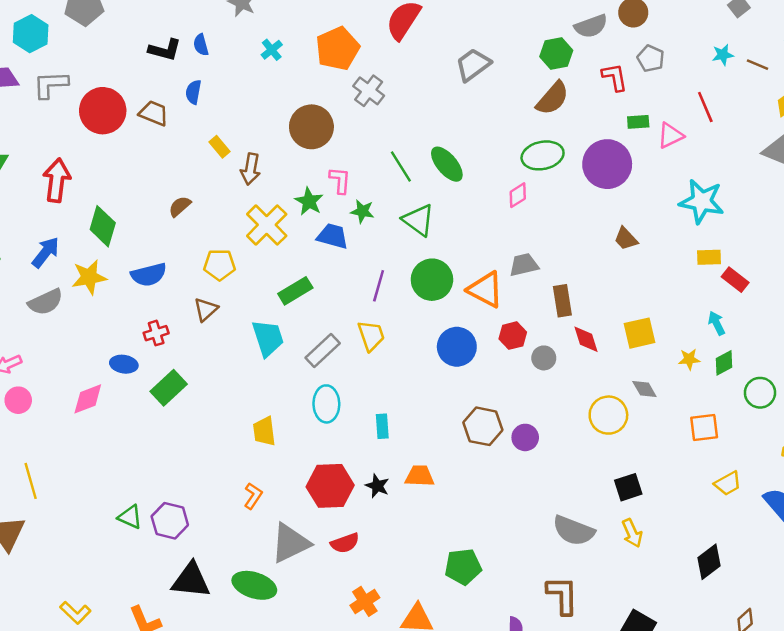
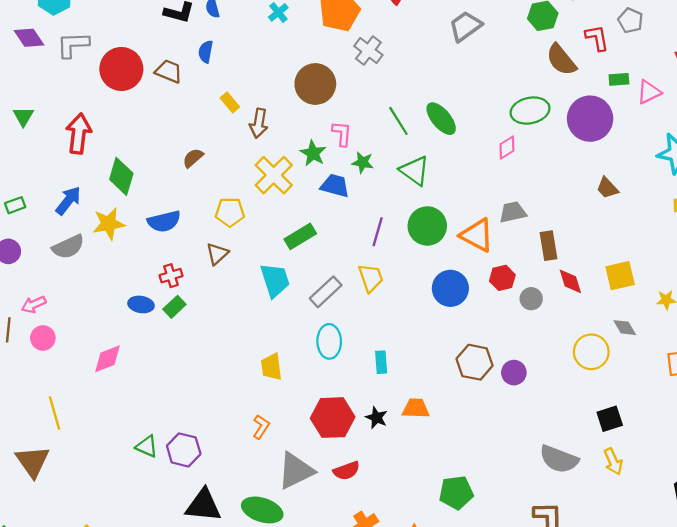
brown semicircle: (552, 98) -> (561, 60), moved, turned 100
green rectangle: (169, 388) -> (174, 307), moved, size x0.7
pink diamond: (88, 399) -> (108, 359), moved

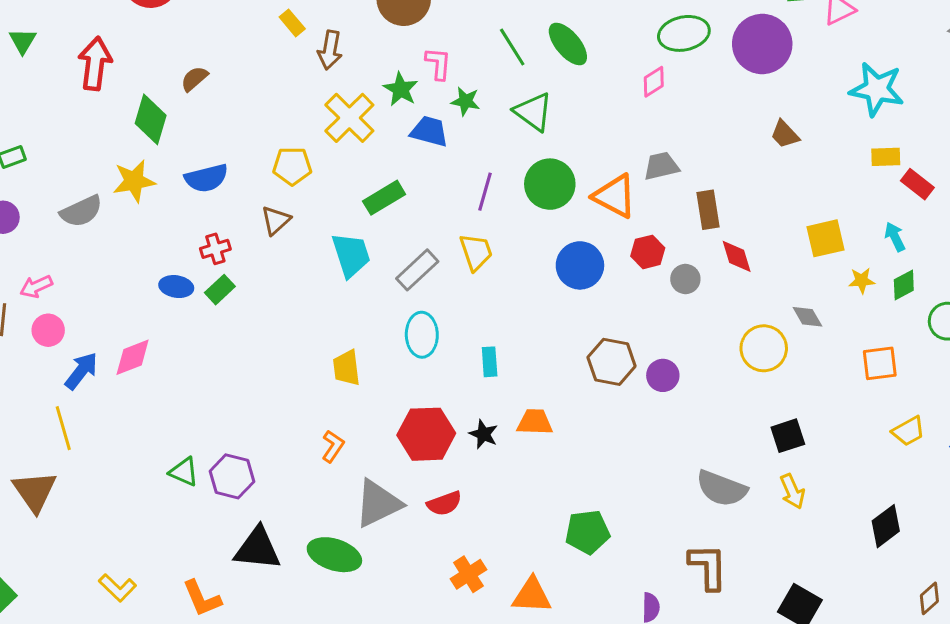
brown semicircle: (193, 158) -> (194, 79), moved
blue arrow: (68, 201) -> (81, 371), moved
yellow square: (620, 276) -> (825, 238), moved

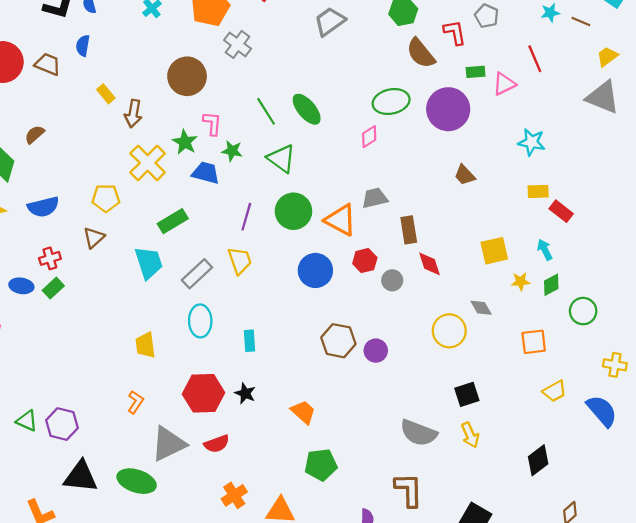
cyan star: (877, 89) -> (532, 142), size x0.7
orange trapezoid: (535, 422) -> (303, 412), moved, turned 40

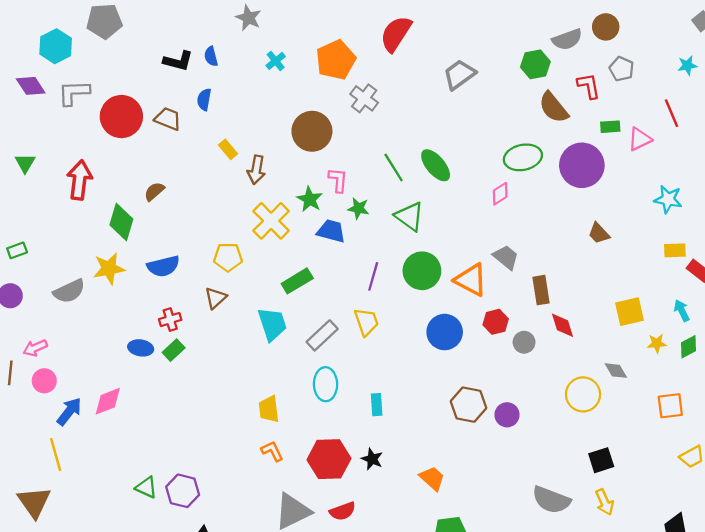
gray trapezoid: (375, 198) -> (506, 257), turned 52
orange L-shape: (135, 402) -> (272, 451), moved, turned -60

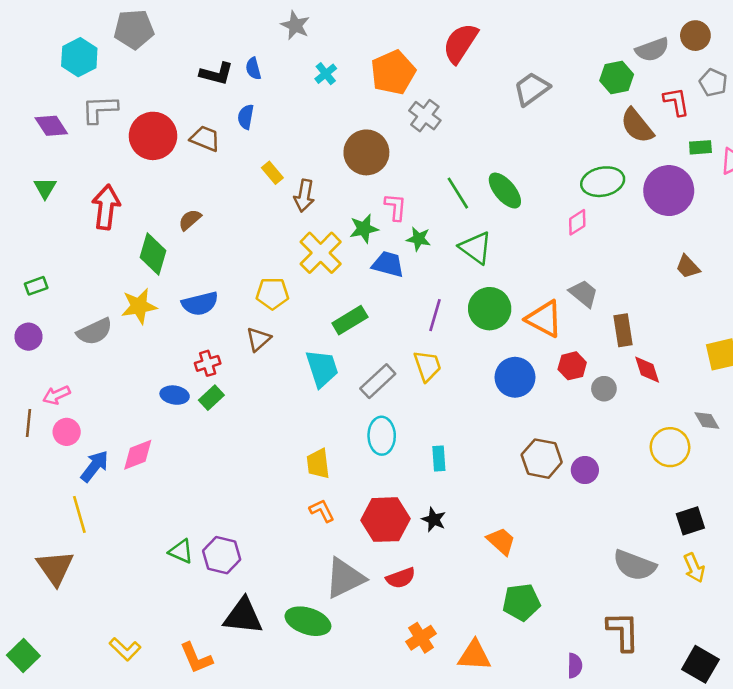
purple diamond: (31, 86) -> (51, 126), moved
green star: (310, 199) -> (364, 229), turned 30

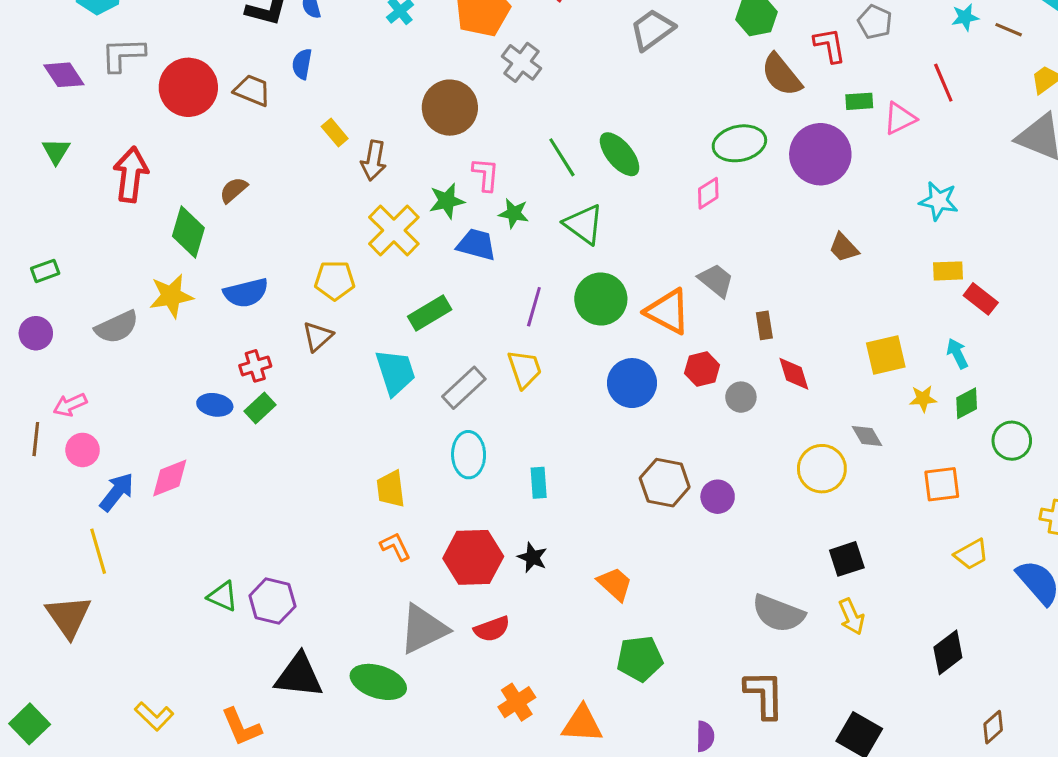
brown rectangle: (623, 330) -> (764, 325), size x0.7

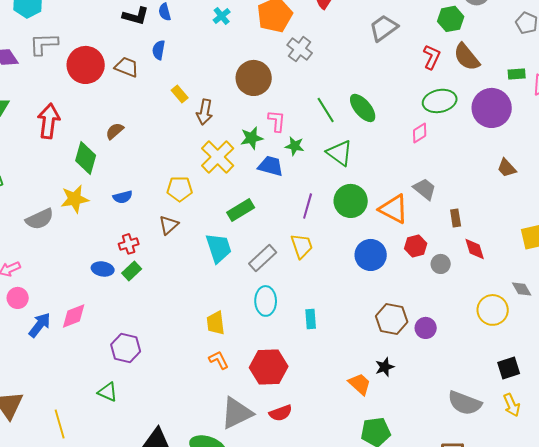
red L-shape: (830, 45) -> (432, 57), moved, turned 35
blue semicircle: (246, 293) -> (123, 197), size x0.7
yellow line: (98, 551) -> (60, 424), moved
black star: (532, 557) -> (385, 367), moved, turned 30
purple hexagon: (272, 601) -> (126, 348), moved

